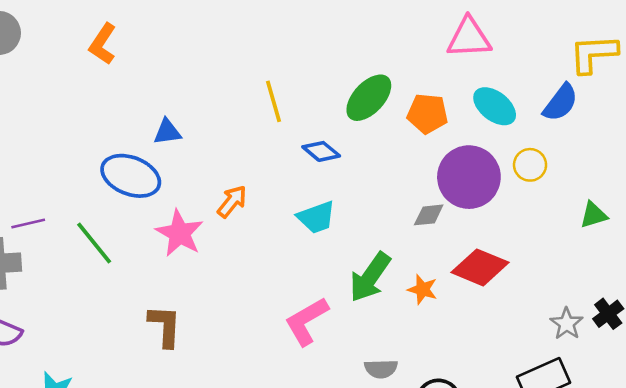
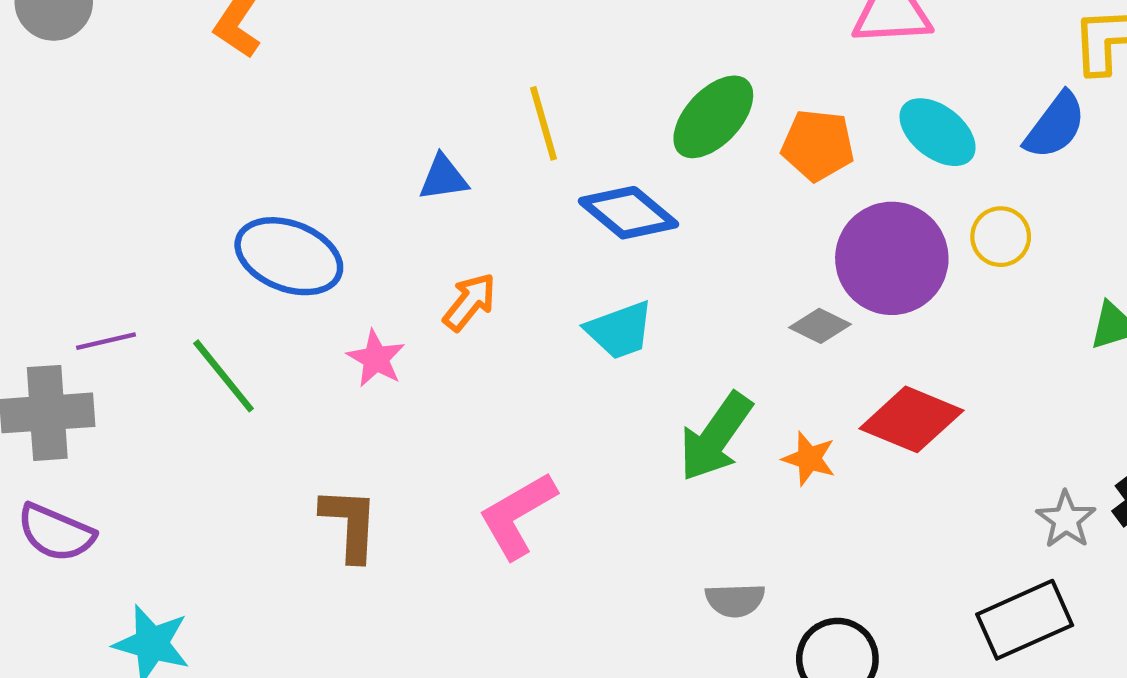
blue triangle: (167, 132) -> (443, 178), moved
blue diamond: (321, 151) -> (628, 213), size x1.4
gray diamond: (429, 215) -> (820, 326), turned 32
pink star: (180, 233) -> (376, 359), size x0.7
pink L-shape: (307, 321) -> (517, 515), moved

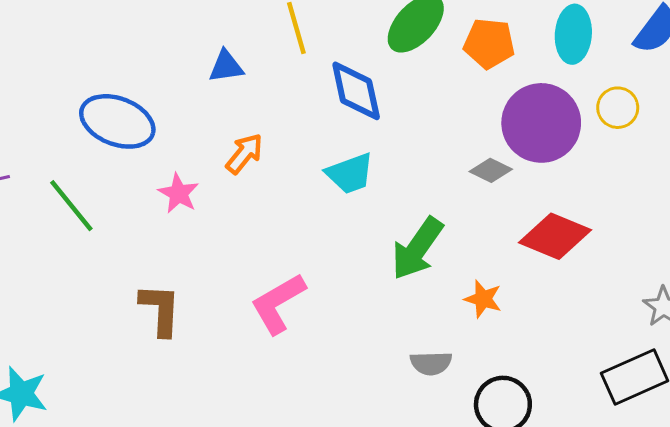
cyan ellipse: (938, 132) -> (573, 34), turned 56
blue diamond: (628, 213) -> (356, 91), turned 38
orange star: (809, 459) -> (483, 299), moved

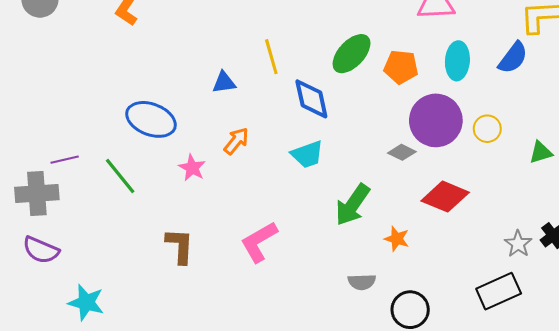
yellow circle: (618, 108) -> (487, 129), moved

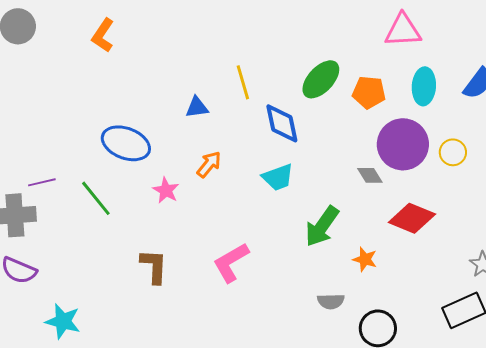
gray diamond: (402, 152) -> (370, 175), turned 32

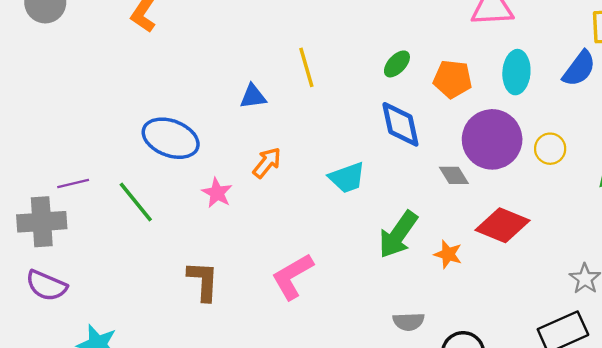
green ellipse: (321, 79) -> (397, 64), size x0.6
blue diamond: (282, 123) -> (400, 124), moved
orange star: (365, 259) -> (448, 254), moved

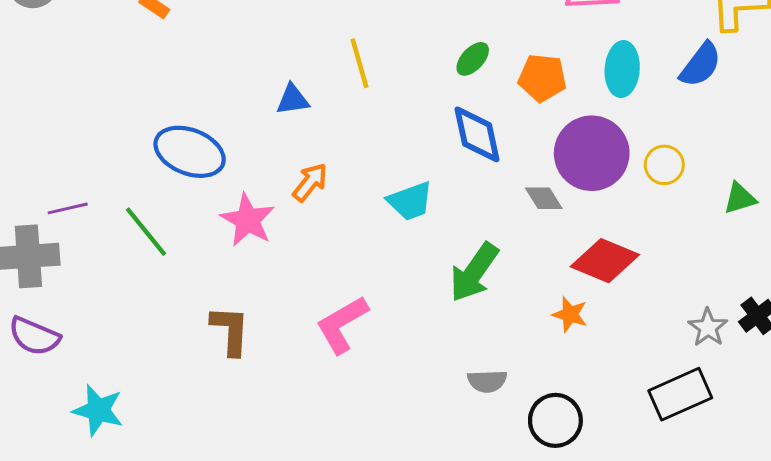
pink star: (217, 193) -> (248, 220), size x1.4
orange star: (448, 254) -> (570, 314), moved

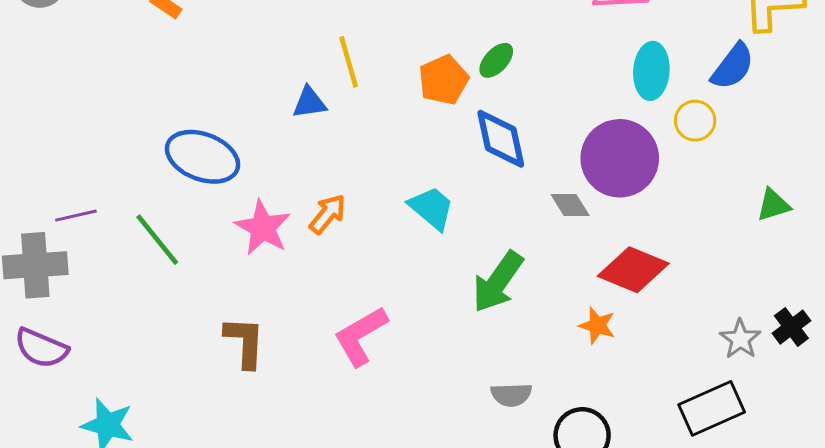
yellow line: (359, 63) -> (349, 62), moved
orange pentagon: (542, 78) -> (444, 80), moved, turned -30
yellow circle: (664, 165) -> (695, 121), moved
orange arrow: (310, 182) -> (328, 214), moved
cyan trapezoid: (410, 201) -> (431, 208), turned -120

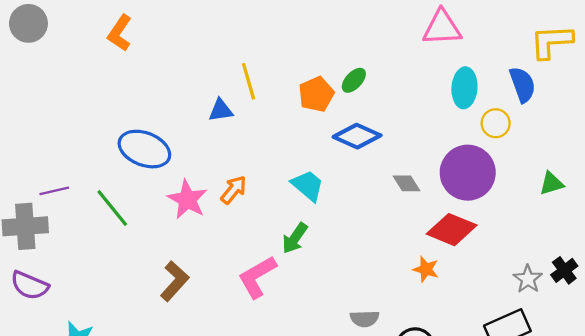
blue semicircle: (733, 66) -> (522, 85), turned -57
blue diamond: (501, 139) -> (357, 136), turned -54
purple circle: (620, 158) -> (468, 173), moved
green arrow: (498, 282) -> (295, 238), moved, size x0.7
brown L-shape: (245, 342) -> (175, 281), turned 39

